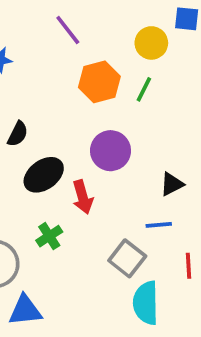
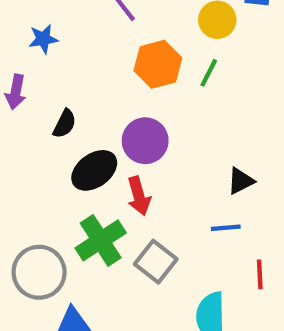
purple circle: (111, 151) -> (145, 141), moved
green cross: (49, 236) -> (101, 240), size x1.6
gray square: (127, 258) -> (156, 262), moved

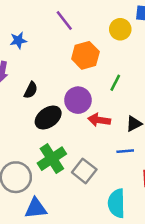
green line: (209, 73) -> (115, 83), moved
red arrow: (139, 196) -> (99, 120), moved, turned 115

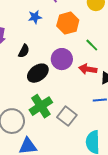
blue star: (18, 40) -> (35, 17), moved
green line: (115, 83) -> (92, 45), turned -72
red arrow: (99, 120) -> (88, 69), moved

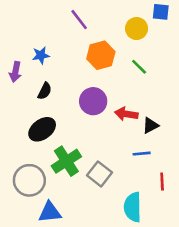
blue star: (35, 17) -> (41, 55), moved
green line: (92, 45) -> (139, 67), moved
black ellipse: (38, 73) -> (42, 129), moved

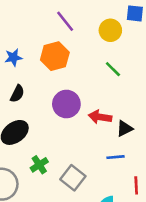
purple line: (79, 20) -> (65, 21), moved
orange hexagon: (101, 55) -> (55, 56), moved
green cross: (66, 161) -> (39, 165), size x0.6

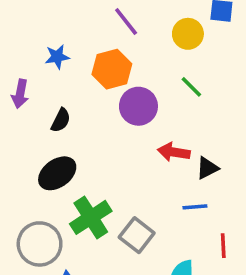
blue star: (13, 57) -> (57, 57), moved
purple circle: (66, 104) -> (138, 106), moved
green cross: (39, 165) -> (91, 217), size x1.6

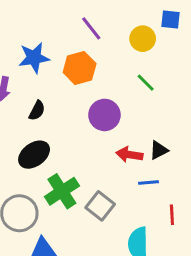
blue star: (57, 57) -> (34, 58), size x1.5
purple circle: (138, 106) -> (104, 115), moved
red arrow: (174, 152) -> (129, 155), moved

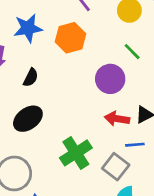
purple circle: (104, 115) -> (110, 79), moved
green cross: (62, 191) -> (76, 153), moved
gray square: (100, 206) -> (116, 167), moved

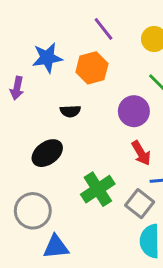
black semicircle: (31, 78) -> (70, 111), moved, turned 60
red arrow: (117, 119) -> (141, 153), turned -130

